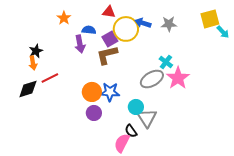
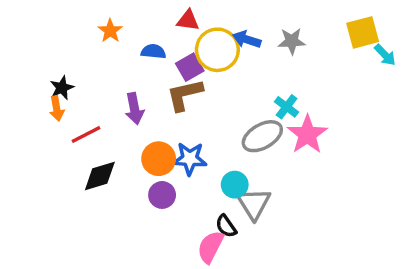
purple arrow: (80, 44) -> (134, 109), moved
black diamond: (28, 89) -> (100, 176), moved

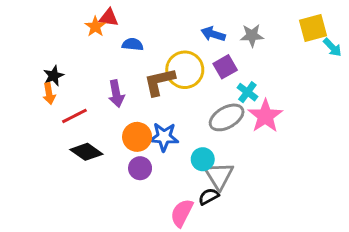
red triangle: (188, 20) -> (109, 18), moved
yellow circle: (217, 50) -> (185, 70), moved
purple square: (190, 67) -> (225, 67), moved
black diamond: (100, 176) -> (86, 152), turned 52
black semicircle: (226, 226) -> (209, 197), moved, turned 96

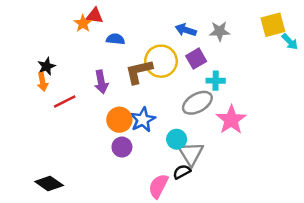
cyan cross: (247, 92) -> (216, 81), turned -36
pink star: (265, 116) -> (231, 120), moved
blue star: (164, 137) -> (143, 120), turned -30
black diamond: (86, 152) -> (49, 183), moved

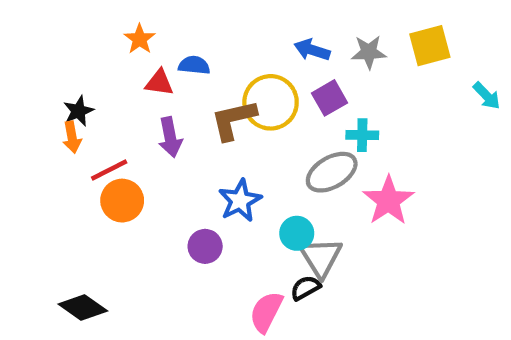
red triangle: (95, 16) -> (159, 83), moved
yellow square: (273, 25) -> (430, 46), moved
cyan arrow: (290, 42) -> (487, 96), moved
orange circle: (119, 120) -> (122, 201), moved

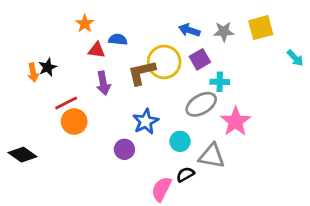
orange arrow: (72, 137) -> (33, 73), moved
gray triangle: (321, 257) -> (212, 156), moved, turned -48
black diamond: (83, 307) -> (23, 155), moved

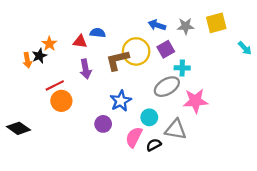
orange star: (85, 24) -> (49, 44), moved
pink star: (236, 122) -> (195, 101), turned 30
pink semicircle: (161, 189) -> (134, 137), moved

